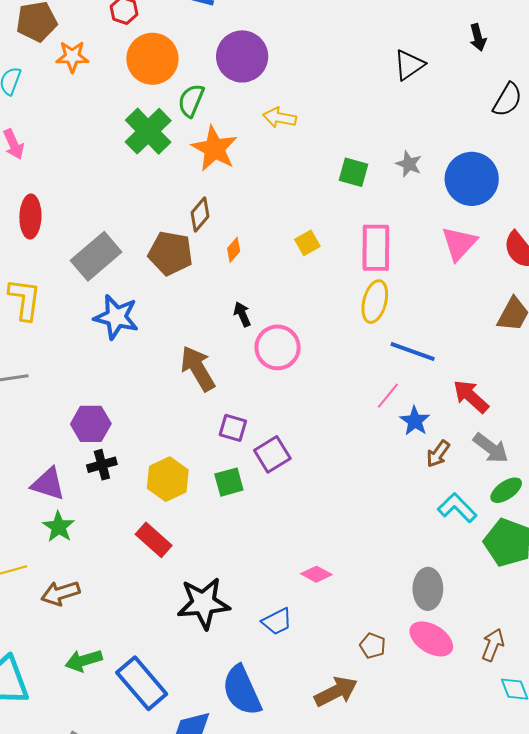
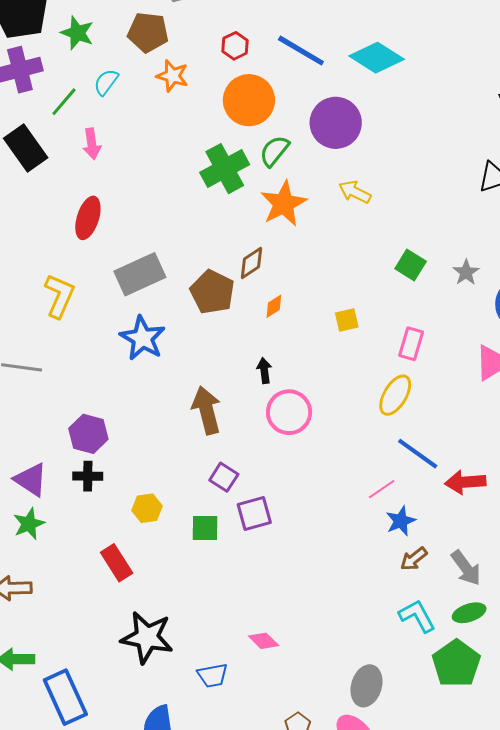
pink rectangle: (376, 248) -> (411, 344), size x0.7
red arrow: (471, 396) -> (465, 482), moved, turned -63
yellow hexagon: (168, 479) -> (147, 508), size x0.7

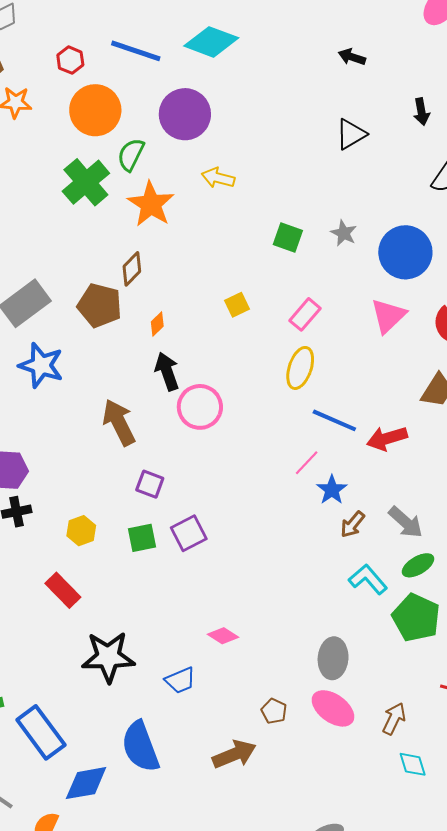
orange diamond: (274, 306) -> (157, 324), moved
pink rectangle: (411, 344) -> (305, 314), turned 36
black arrow: (264, 371) -> (167, 371), size x1.5
purple square: (254, 513) -> (189, 533), moved

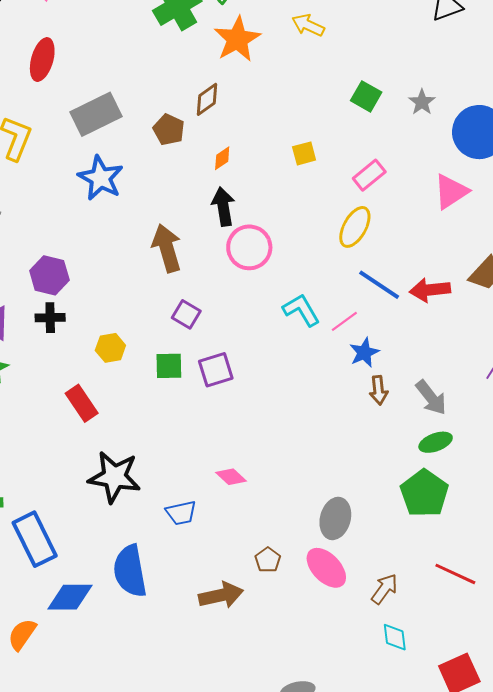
brown pentagon: (100, 305) -> (169, 130), size x0.7
red arrow: (387, 438) -> (430, 290), moved
brown arrow: (353, 524) -> (379, 390), turned -56
cyan L-shape: (368, 579) -> (301, 310), moved

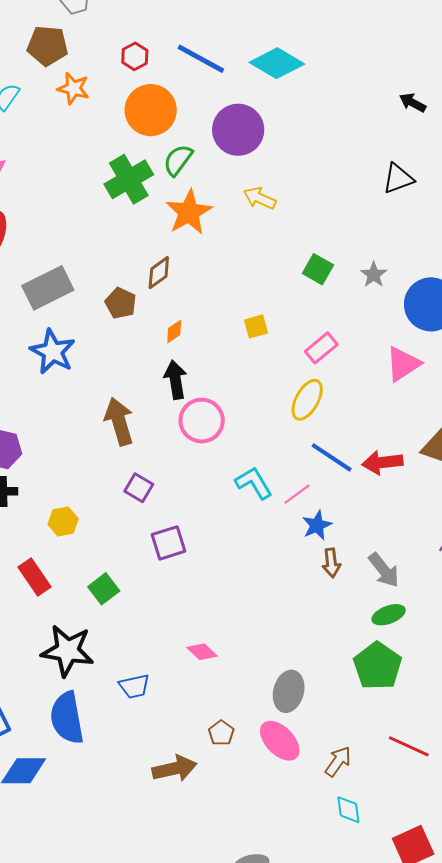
green square: (169, 366) -> (104, 589), moved, turned -36
pink diamond: (231, 477) -> (202, 652), moved
blue semicircle: (130, 571) -> (67, 718), moved

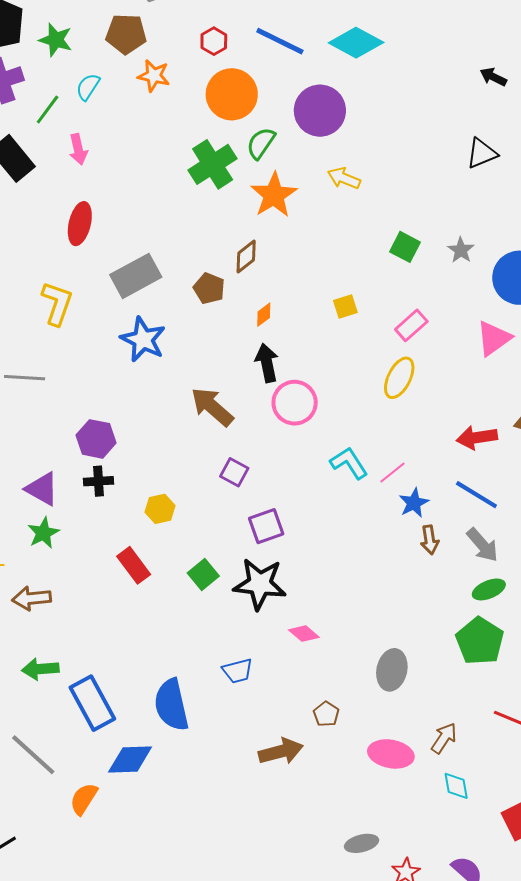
brown arrow: (119, 422) -> (212, 407), turned -30
blue line: (332, 457) -> (476, 495), moved
black star: (68, 651) -> (260, 584), moved
pink ellipse: (280, 741) -> (391, 754), moved, turned -33

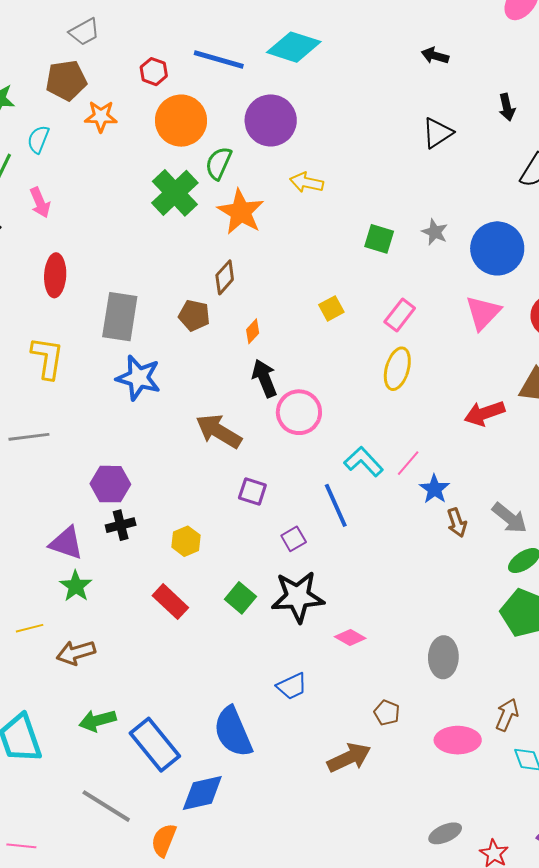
gray rectangle: (136, 276) -> (120, 317), turned -42
blue line: (476, 495) -> (336, 505), moved, turned 45
purple square: (266, 526) -> (294, 539), size x0.7

